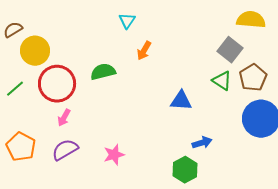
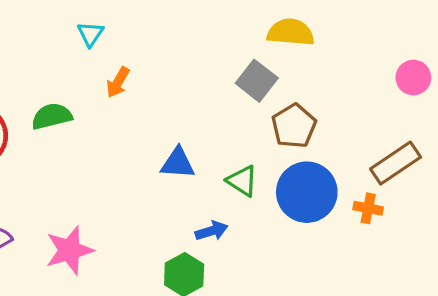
green triangle: (222, 81) -> (242, 181), moved
pink star: (114, 155) -> (69, 250), size x1.4

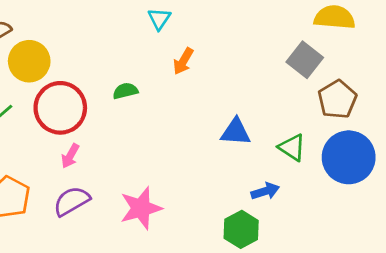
green semicircle: (52, 116) -> (125, 91), size x0.7

